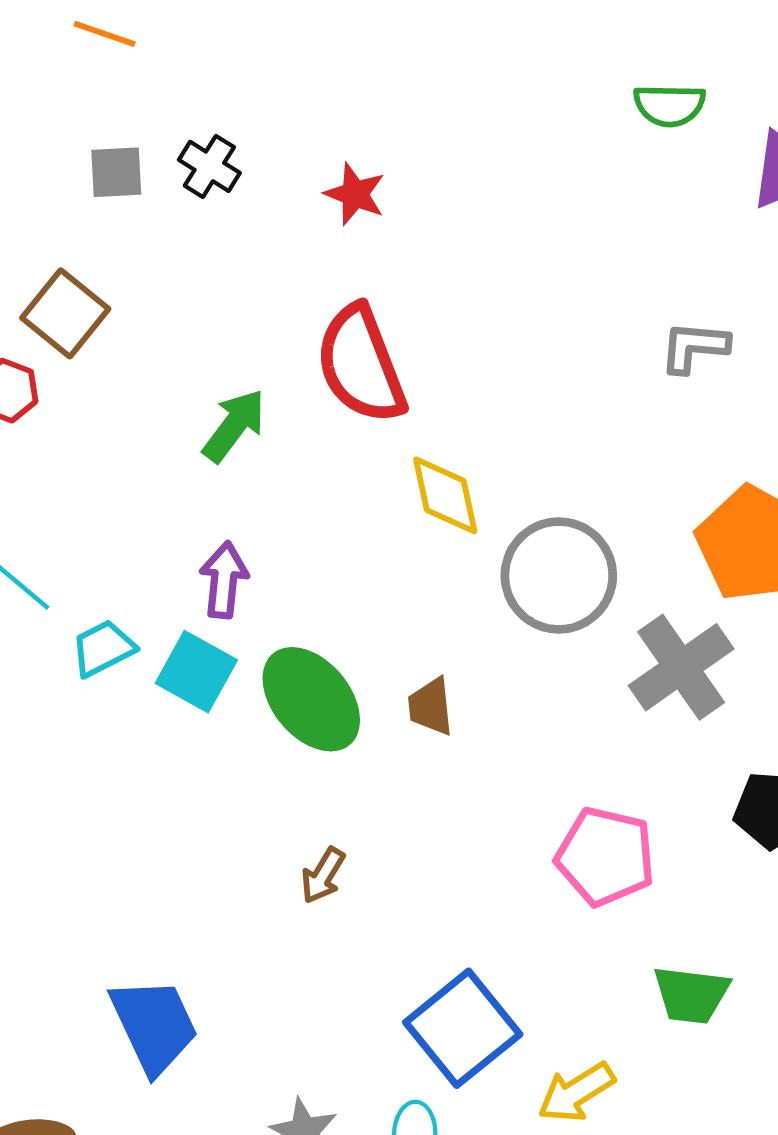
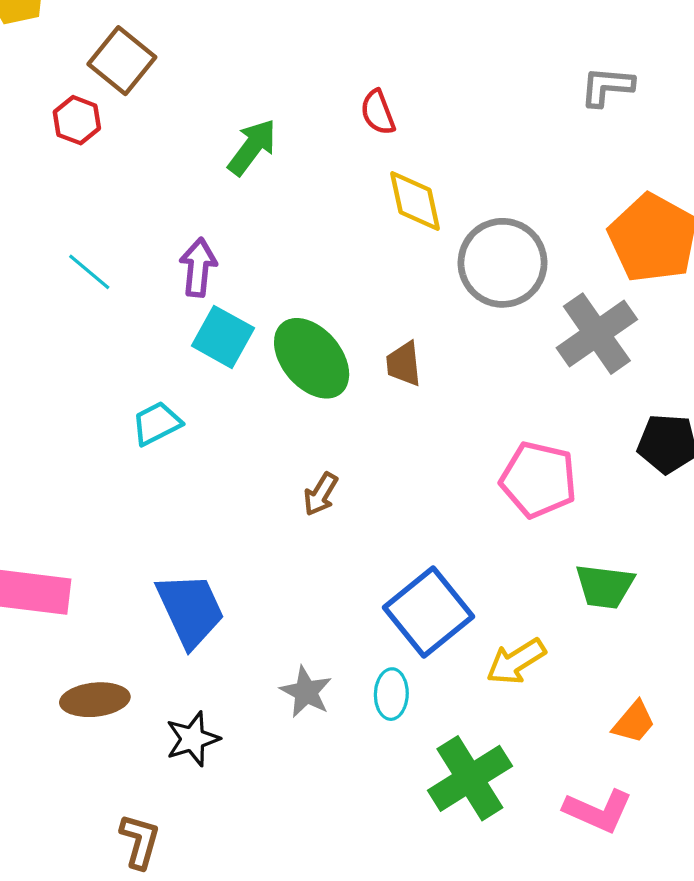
red semicircle: (361, 364) -> (378, 112), moved, size x0.5
purple arrow: (224, 580) -> (198, 267), moved
cyan trapezoid: (103, 648) -> (157, 423), moved

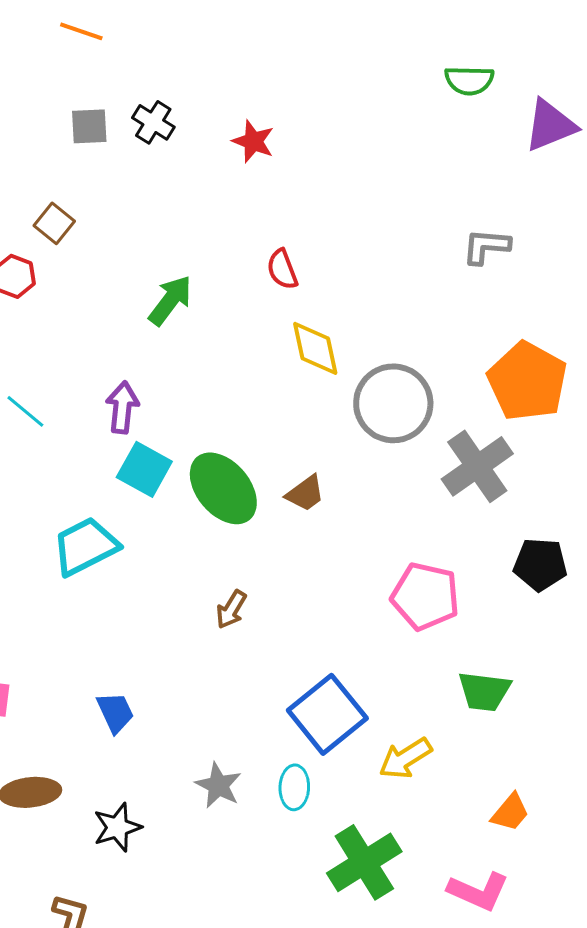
brown square: (122, 61) -> (54, 223), size x0.7
brown trapezoid: (404, 364) -> (305, 493), turned -120
cyan trapezoid: (157, 423) -> (85, 546), size x1.5
blue trapezoid: (190, 610) -> (115, 712), size x0.6

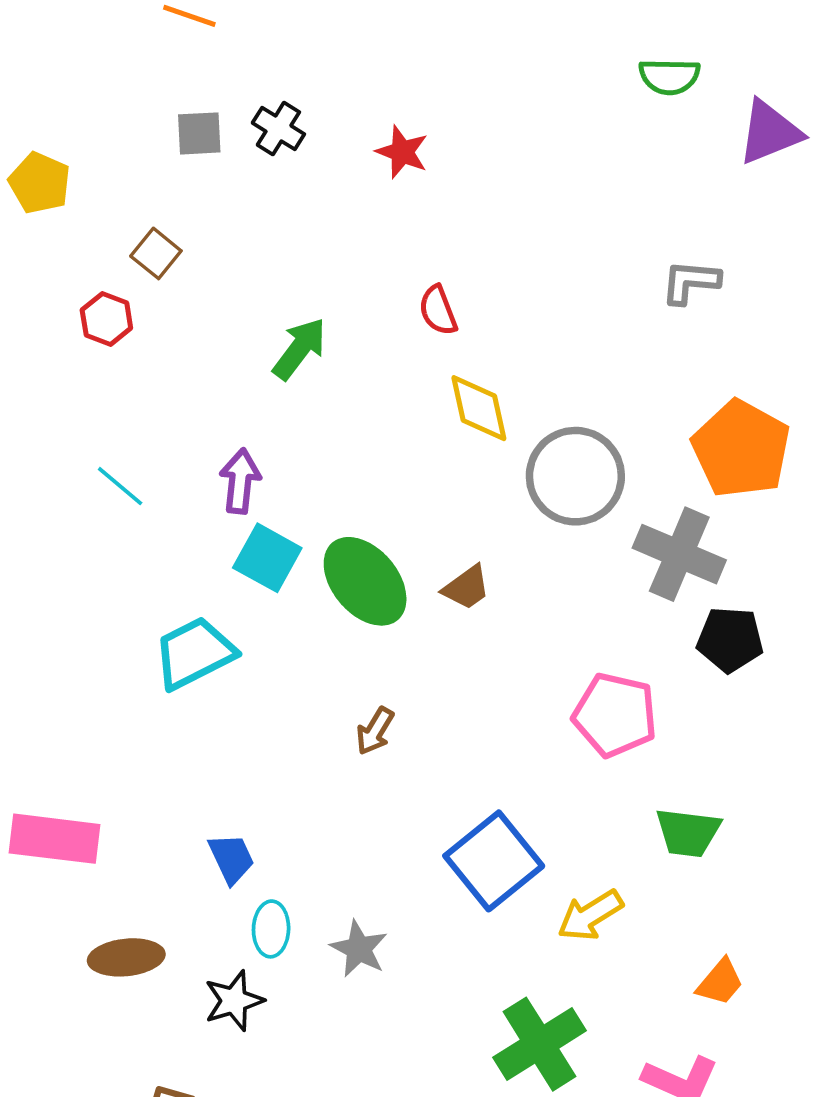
gray cross: (477, 466) -> (679, 554), turned -32
black pentagon: (540, 564) -> (730, 639), moved
cyan ellipse: (294, 787) -> (271, 929), moved

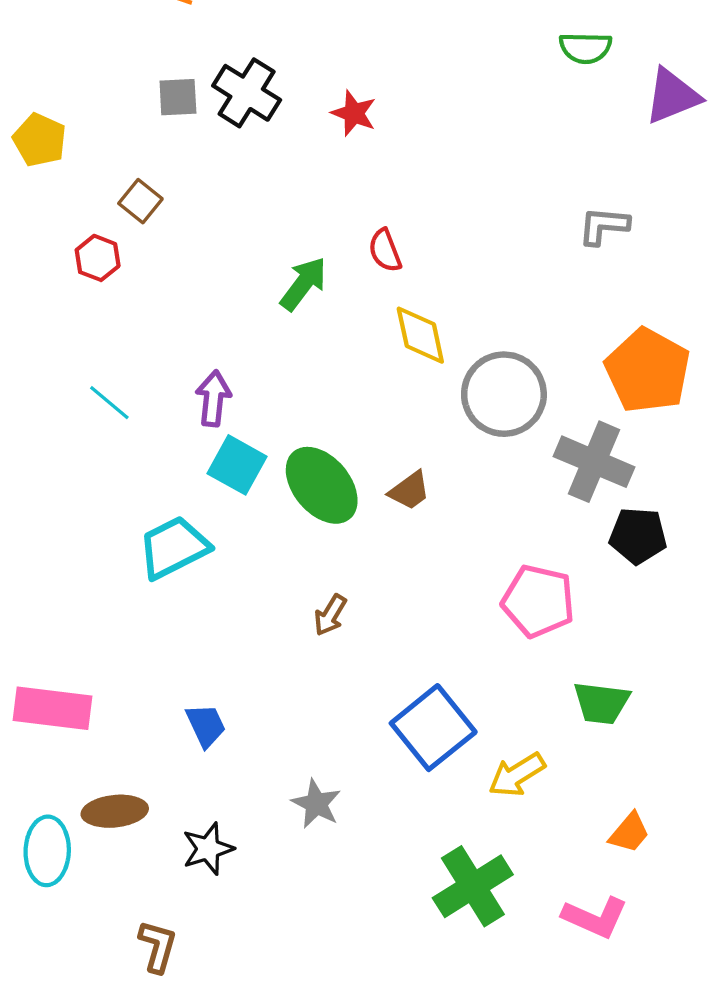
black cross: (278, 128) -> (247, 93), size x1.5
green arrow: (299, 349) -> (303, 284), moved
cyan ellipse: (271, 929) -> (47, 851), moved, size x1.4

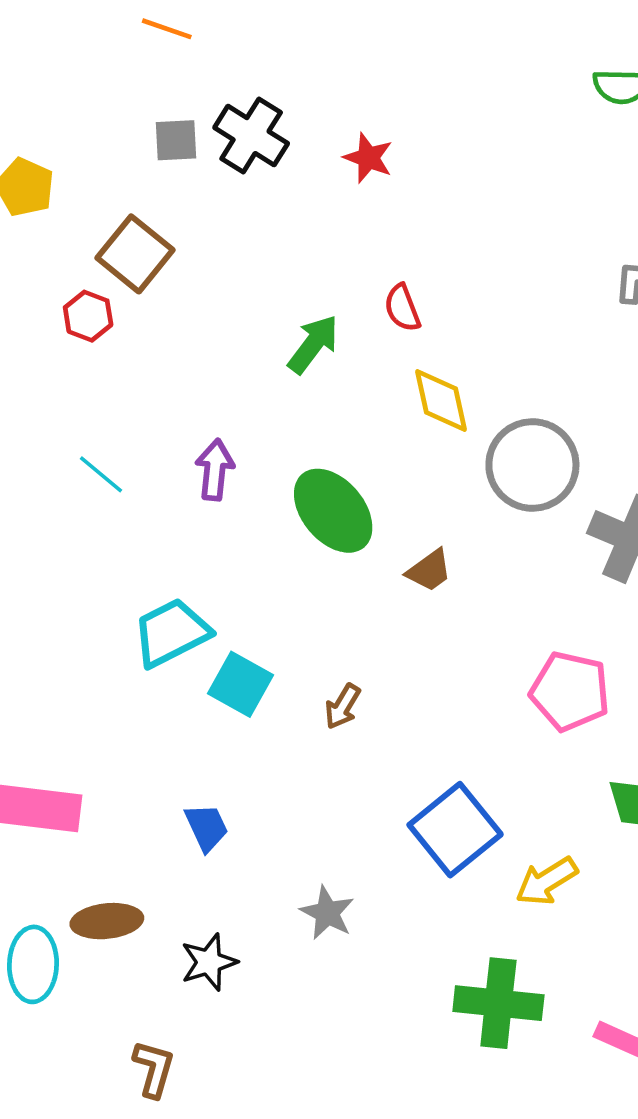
brown square: (140, 201) -> (135, 254), size x1.6
cyan square: (237, 465) -> (241, 684), moved
green ellipse: (322, 485) -> (333, 511), moved
green cross: (473, 886) -> (498, 1003), turned 38

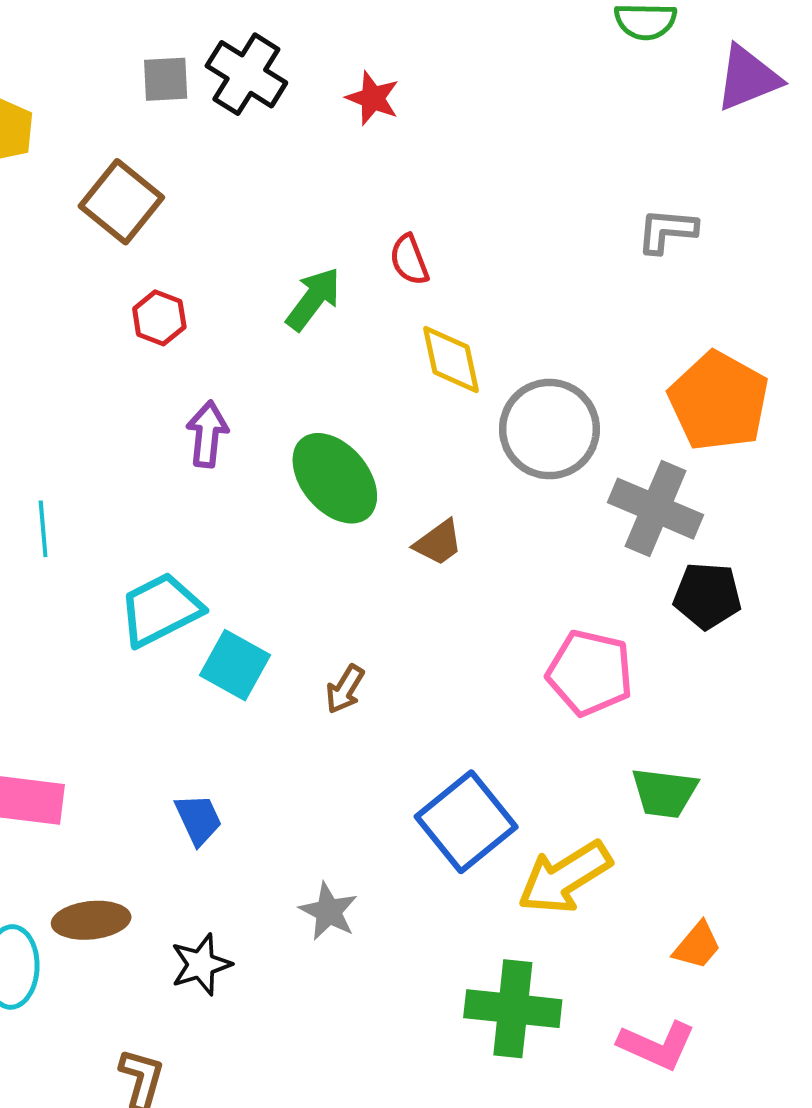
red hexagon: (88, 316) -> (159, 318), moved
cyan line: (101, 474) -> (43, 529), moved, turned 45
yellow arrow: (547, 881) -> (565, 877), size x1.4

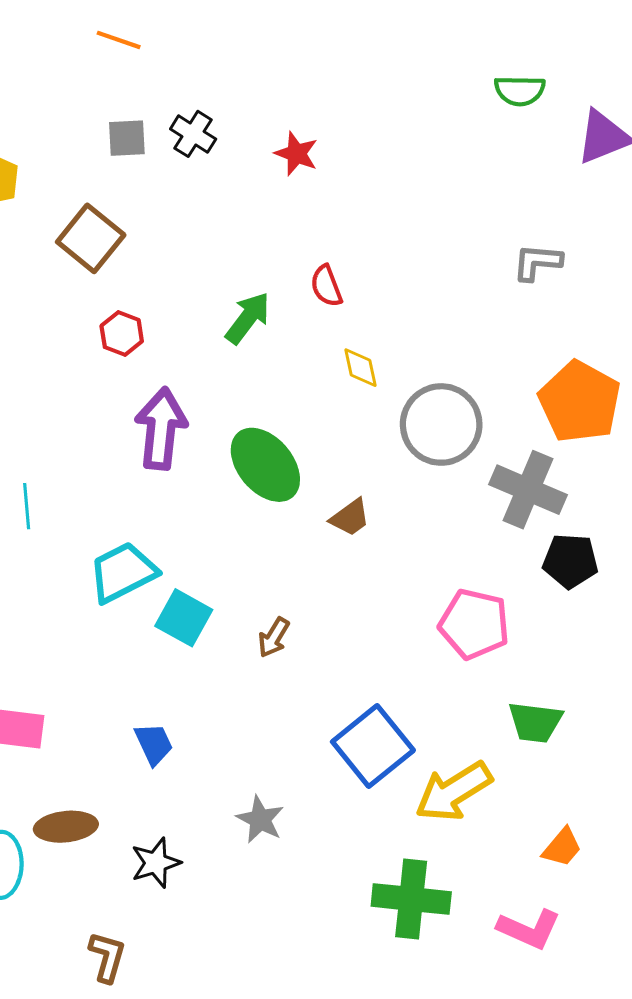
black cross: (246, 74) -> (193, 134), size x0.7
yellow diamond: (451, 360) -> (360, 368), size x0.7
purple arrow: (207, 434) -> (161, 429), size x1.5

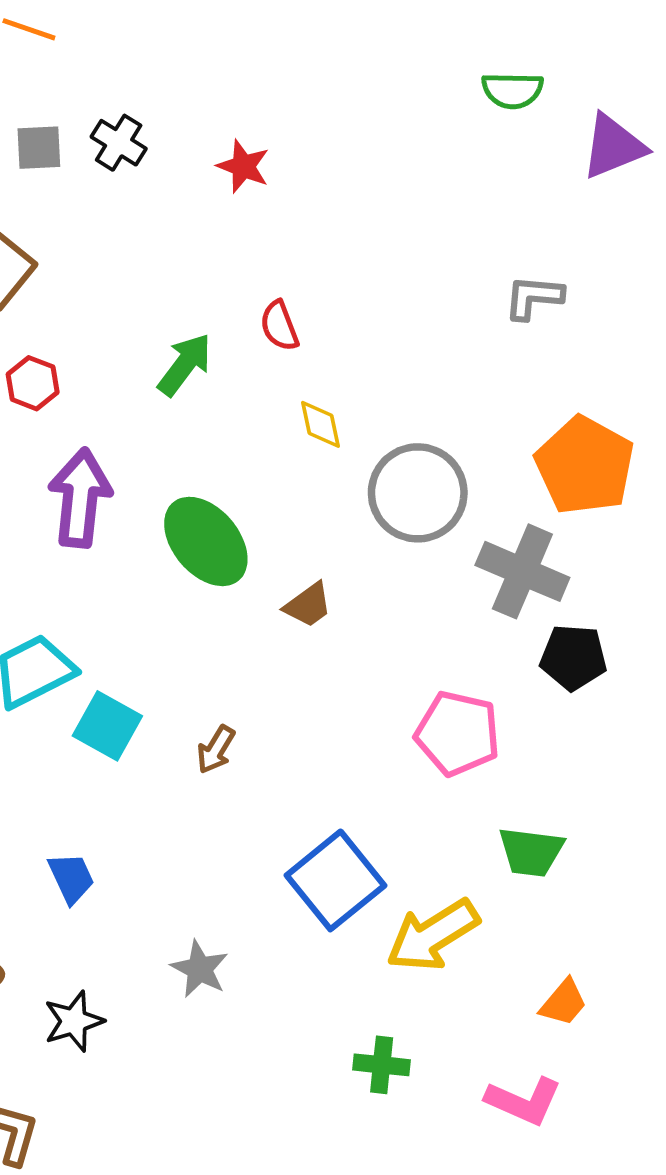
green cross: (411, 899) -> (382, 1065), size x0.6

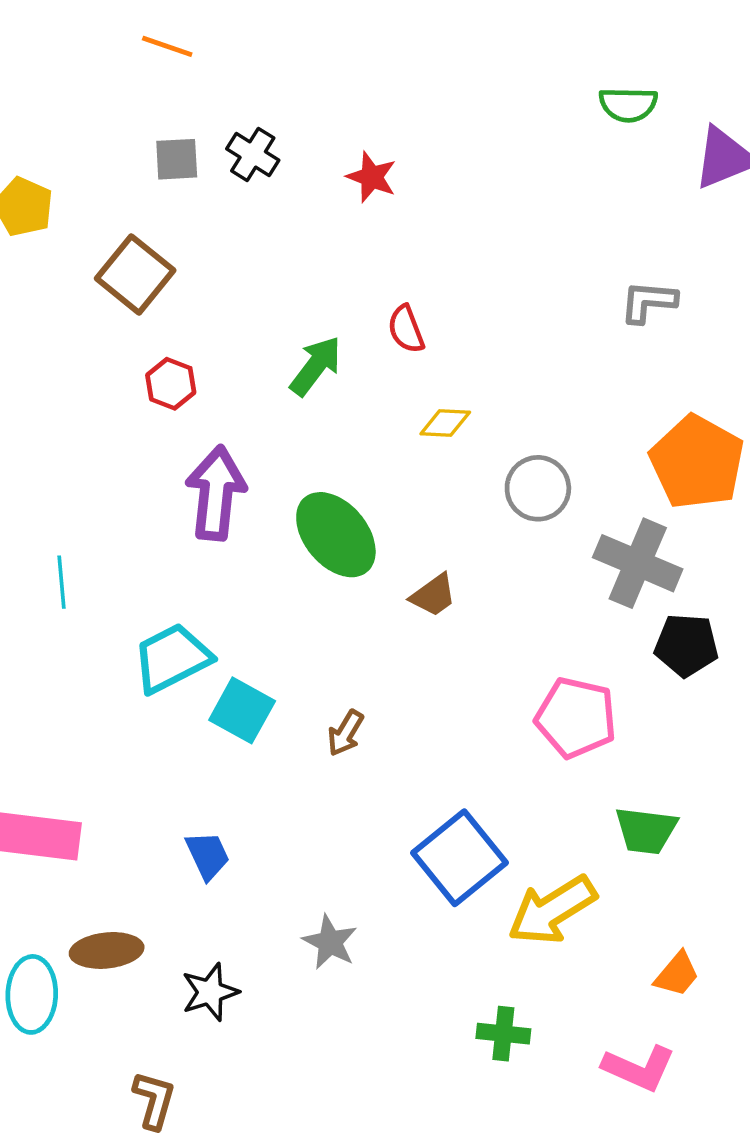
yellow diamond: (321, 424) -> (445, 423), turned -75
gray circle: (418, 493) -> (538, 488), size x0.7

